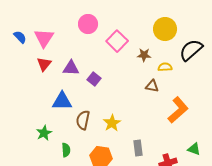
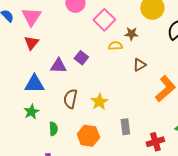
yellow semicircle: (165, 67) -> (115, 46), moved
purple triangle: (71, 68) -> (58, 66), moved
brown triangle: (152, 86) -> (139, 65), turned -40
blue triangle: (62, 101) -> (34, 84), moved

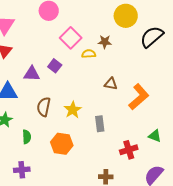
pink square: (104, 20) -> (71, 38), moved
brown triangle: (139, 65) -> (111, 84), moved, turned 40
gray rectangle: (125, 127) -> (100, 124), moved

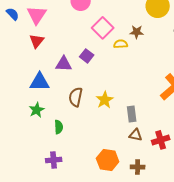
brown triangle: (111, 84) -> (136, 135), moved
orange hexagon: (62, 144) -> (108, 160), moved

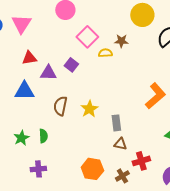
red triangle: (37, 41) -> (29, 58), moved, turned 42
green star: (37, 110) -> (21, 138), moved
red cross: (161, 140) -> (141, 161), moved
brown cross: (138, 167) -> (122, 176), turned -32

